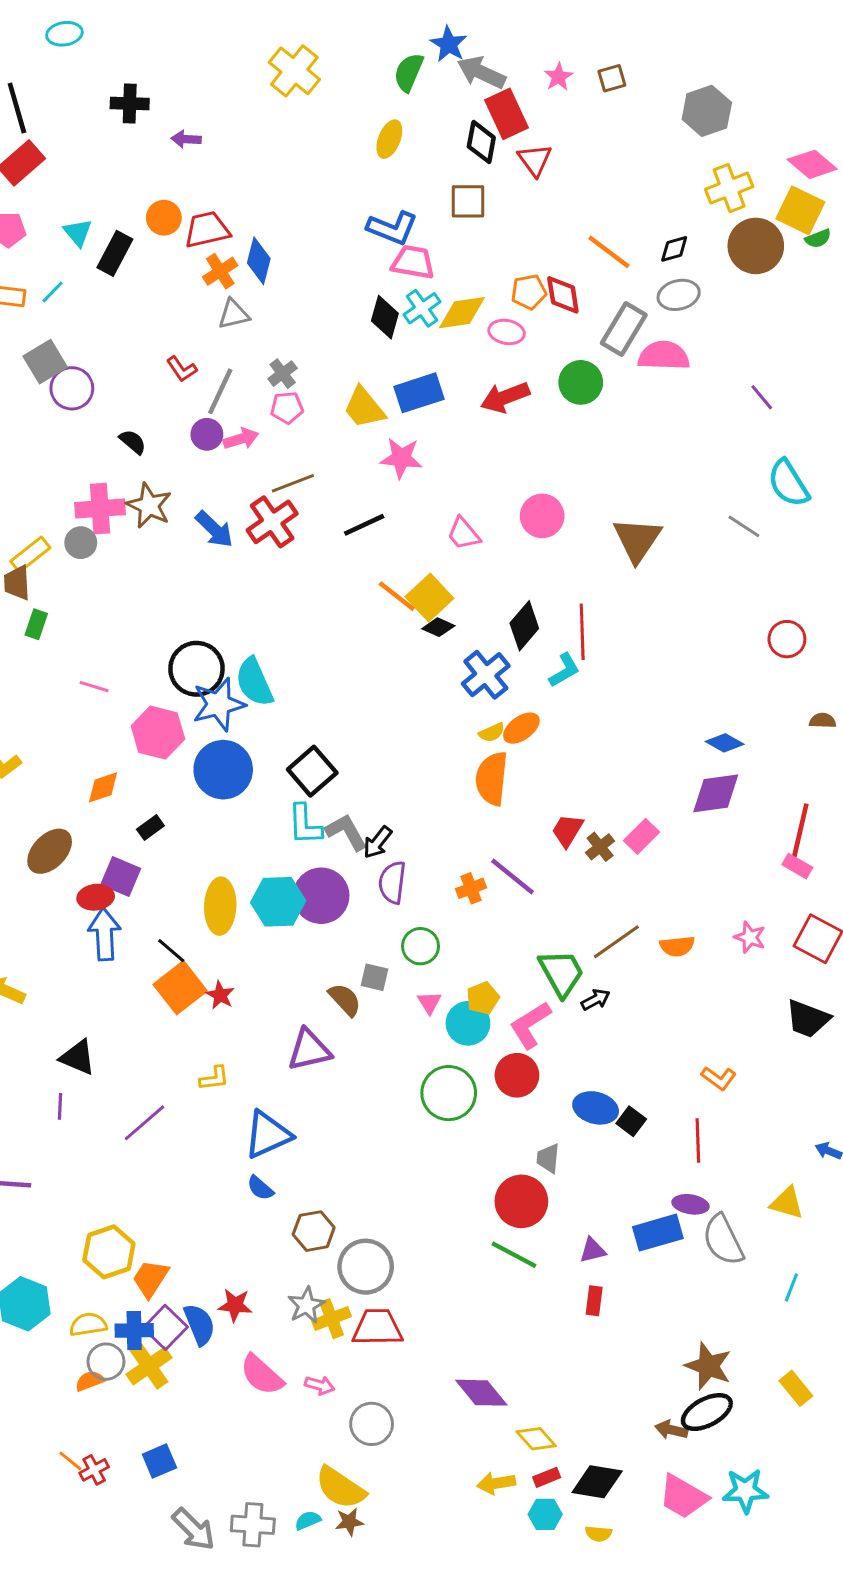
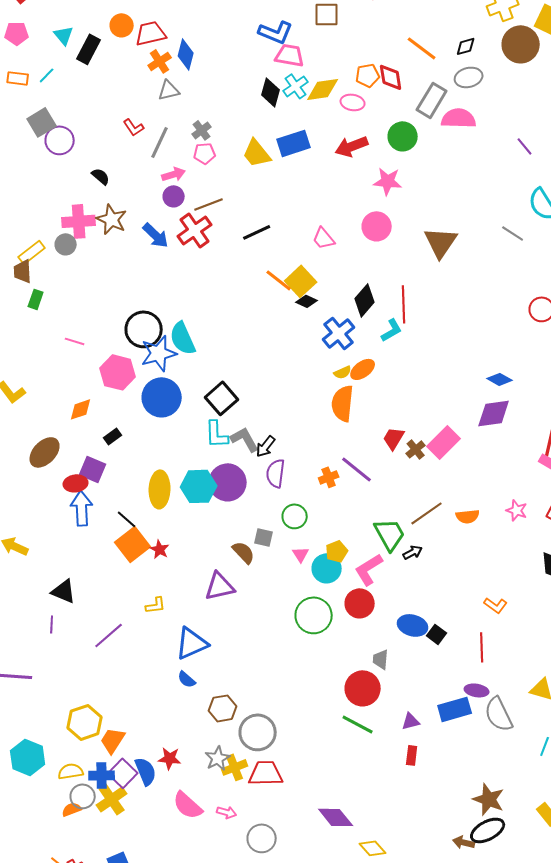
purple circle: (207, 434) -> (174, 196), moved
pink star: (401, 458) -> (388, 181), moved
pink rectangle: (642, 836) -> (444, 442), size x1.4

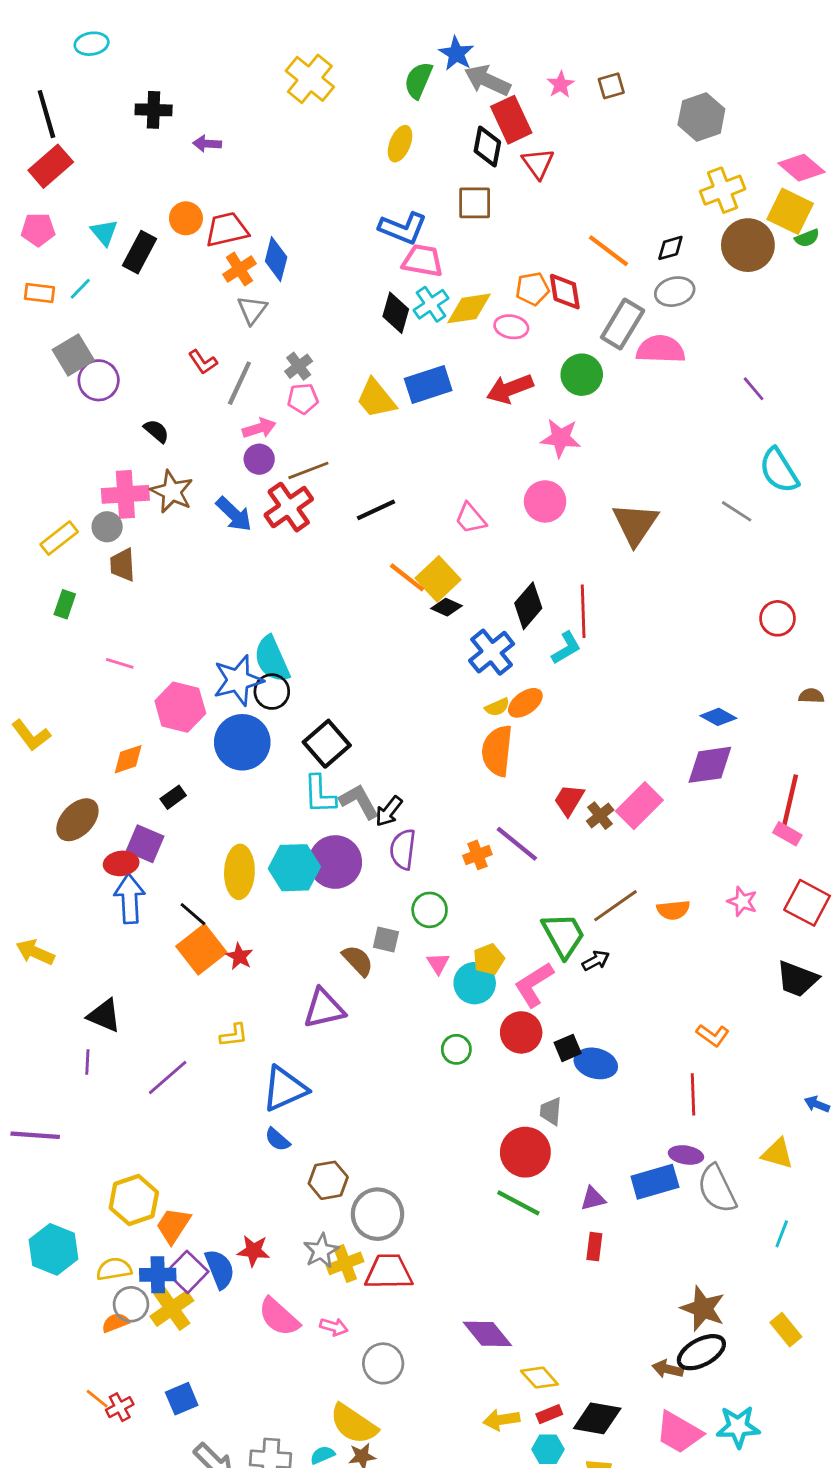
gray triangle: (169, 90) -> (252, 310), turned -40
brown trapezoid: (23, 271) -> (123, 565), moved
black circle: (144, 329) -> (272, 692), moved, size x0.7
green circle: (314, 615) -> (456, 1049), size x0.6
black square: (437, 634) -> (568, 1048), moved, turned 30

